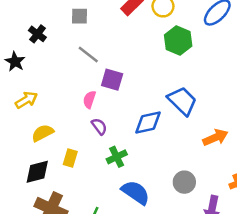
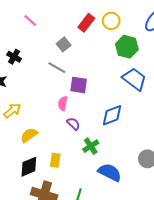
gray square: (80, 16) -> (64, 44), moved, turned -32
blue trapezoid: (182, 101) -> (134, 79), moved
yellow rectangle: (70, 158) -> (55, 160), moved

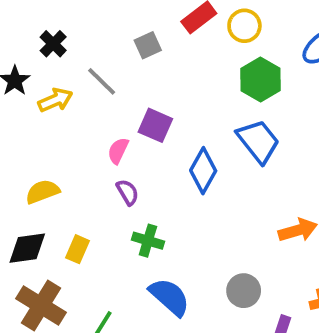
gray line: (57, 68) -> (102, 81), moved
yellow arrow: (12, 111) -> (55, 100), moved
blue diamond: (112, 115) -> (203, 171), moved, turned -55
green cross: (91, 146) -> (148, 241), turned 35

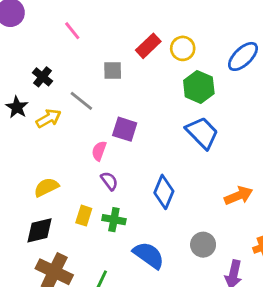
gray square: (148, 45) -> (113, 71), turned 30
blue diamond: (203, 171) -> (164, 192), moved
green cross: (148, 241) -> (114, 220), moved
yellow rectangle: (77, 249) -> (84, 216), moved

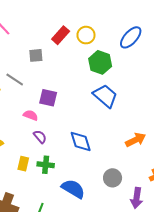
pink semicircle: (99, 151) -> (31, 115), turned 96
blue diamond: (164, 192) -> (81, 142), turned -35

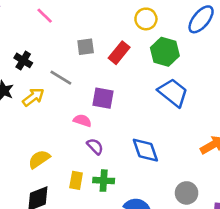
red rectangle: (61, 35) -> (119, 53), moved

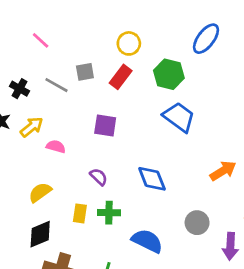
yellow circle: (146, 19) -> (129, 43), moved
gray line: (61, 78) -> (57, 85), moved
pink semicircle: (82, 121) -> (56, 146), moved

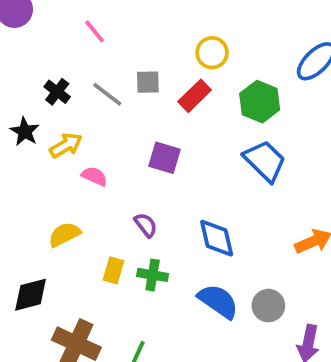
black diamond: (40, 234) -> (31, 295), moved
blue semicircle: (147, 241) -> (218, 301), moved

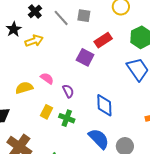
red rectangle: (195, 96) -> (103, 40), moved
pink semicircle: (94, 176) -> (47, 78), moved

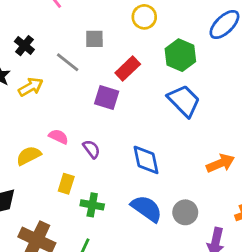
gray line: (61, 18) -> (68, 62), moved
green cross: (67, 118) -> (92, 205), moved

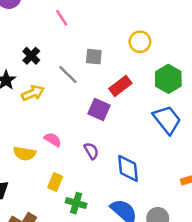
purple semicircle: (92, 149) -> (91, 151), moved
yellow semicircle: (29, 156) -> (25, 154), turned -150

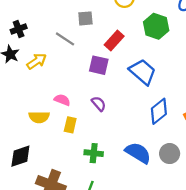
black cross: (31, 56) -> (19, 29), moved, turned 35
blue trapezoid: (167, 120) -> (143, 72), moved
blue diamond: (128, 168) -> (159, 111), moved, turned 68
yellow rectangle: (55, 182) -> (70, 125), moved

